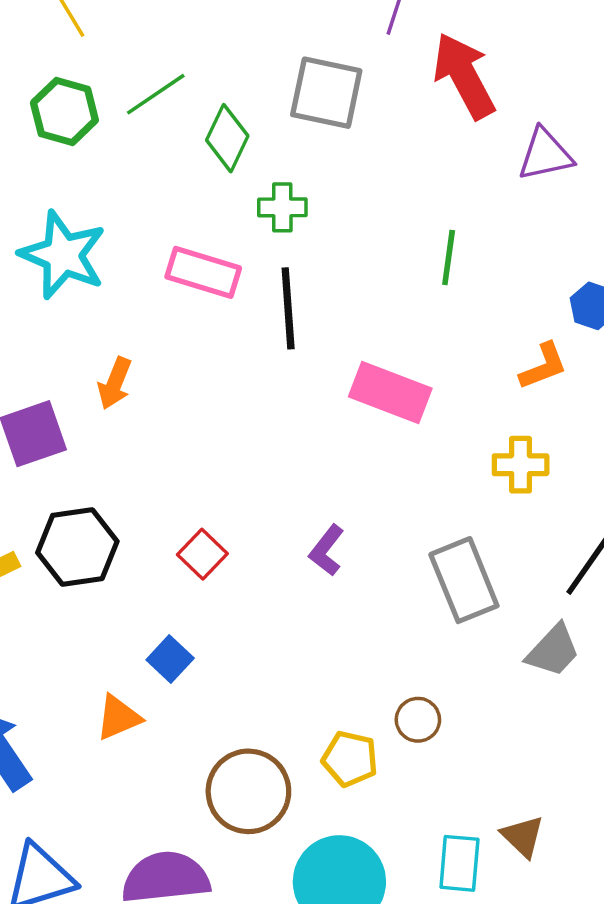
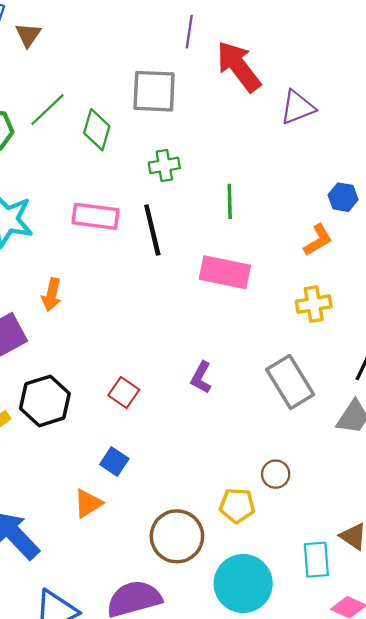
green cross: (282, 207) -> (164, 165), moved
green line: (449, 258) -> (230, 201), moved

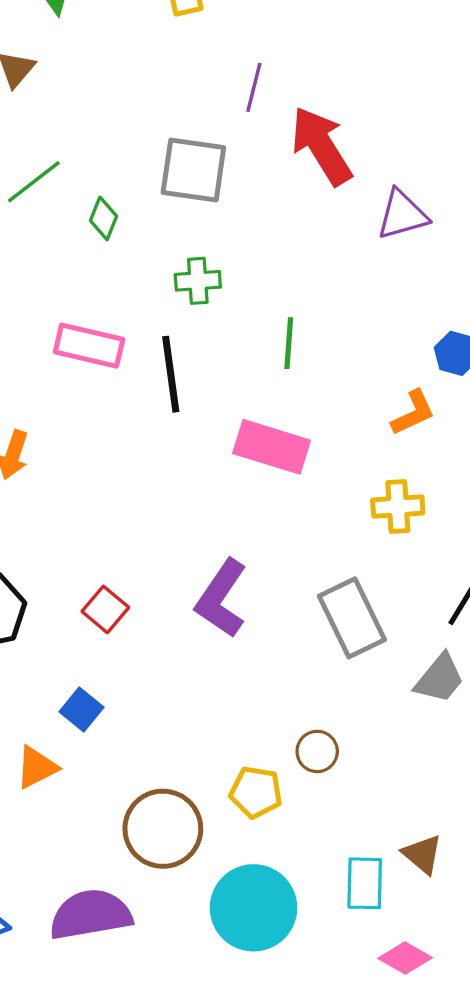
green diamond: (97, 130) -> (104, 218), size x0.7
purple L-shape: (201, 378) -> (221, 598), size x1.6

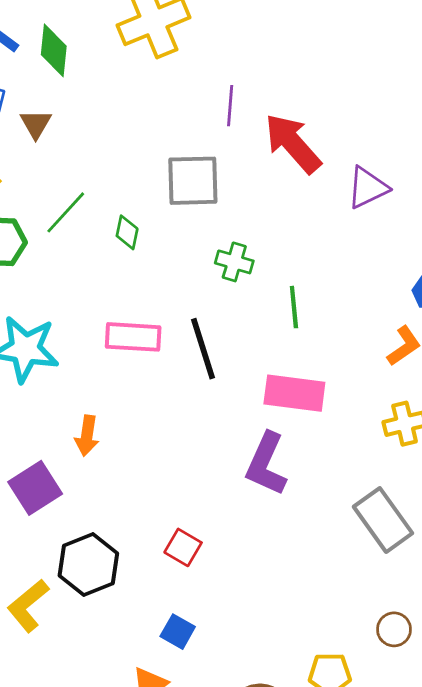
green cross: (198, 281) -> (234, 262), moved, turned 30
purple L-shape: (221, 598) -> (266, 464), moved
brown circle: (317, 751) -> (394, 629), moved

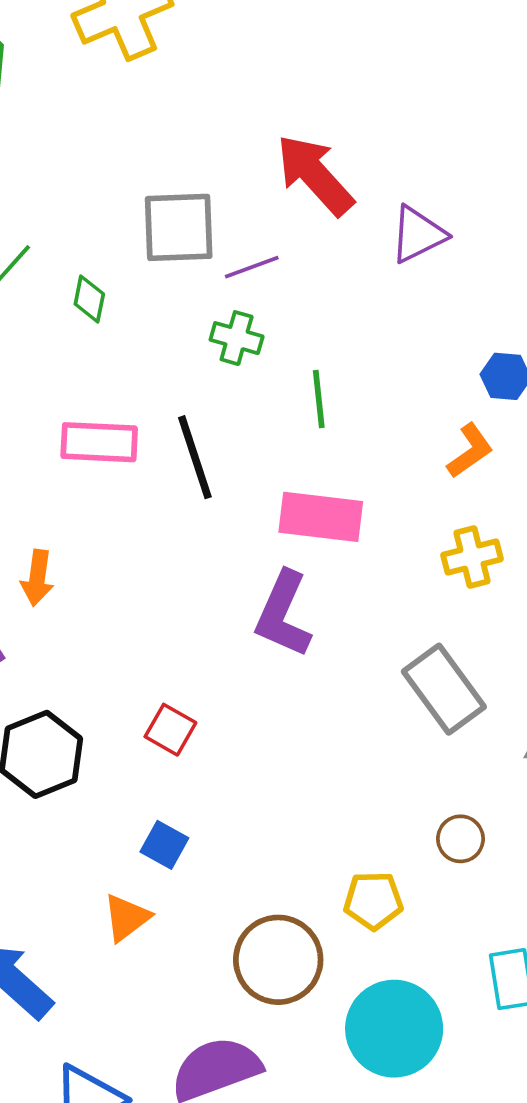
purple line: (230, 106) -> (252, 267), moved, turned 66

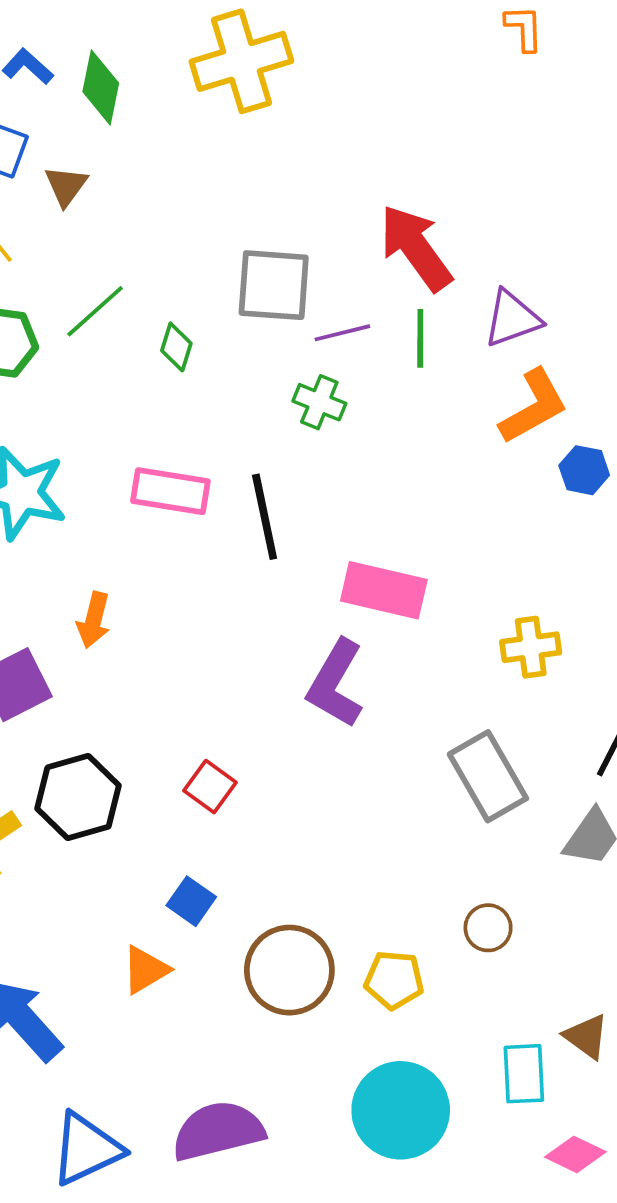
green line: (319, 399) -> (420, 338), moved
orange L-shape: (470, 451) -> (534, 406), moved, size x1.4
brown circle: (278, 960) -> (289, 970), moved

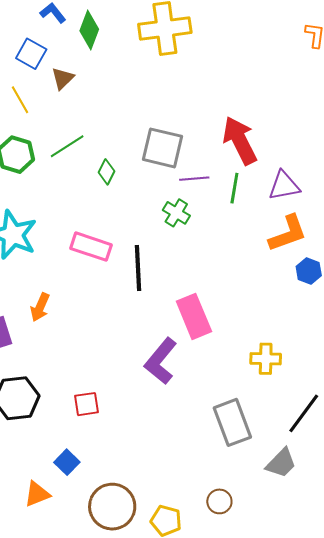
pink rectangle: (384, 590) -> (194, 316), turned 45
red square: (210, 787) -> (86, 404), turned 36

